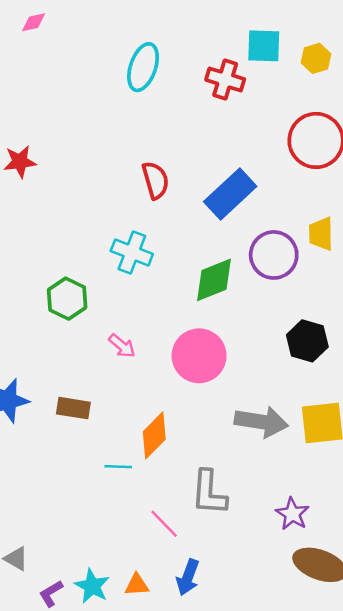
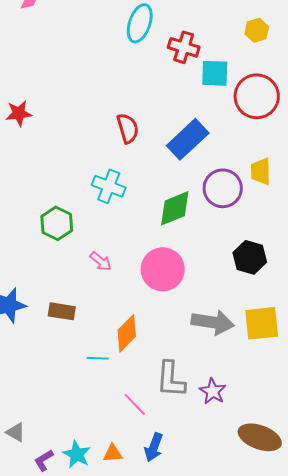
cyan square: (264, 46) -> (215, 73), moved
cyan ellipse: (143, 67) -> (140, 23), moved
purple star: (292, 514) -> (213, 391), moved

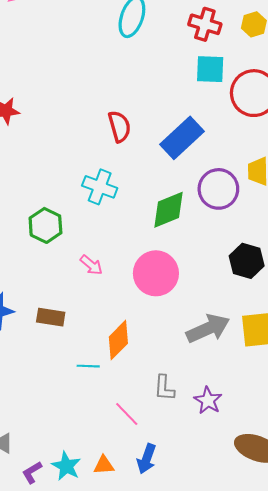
red cross: (184, 47) -> (205, 24), moved
gray arrow: (213, 322) -> (208, 329), turned -33
gray L-shape: (171, 379) -> (164, 388), size x0.7

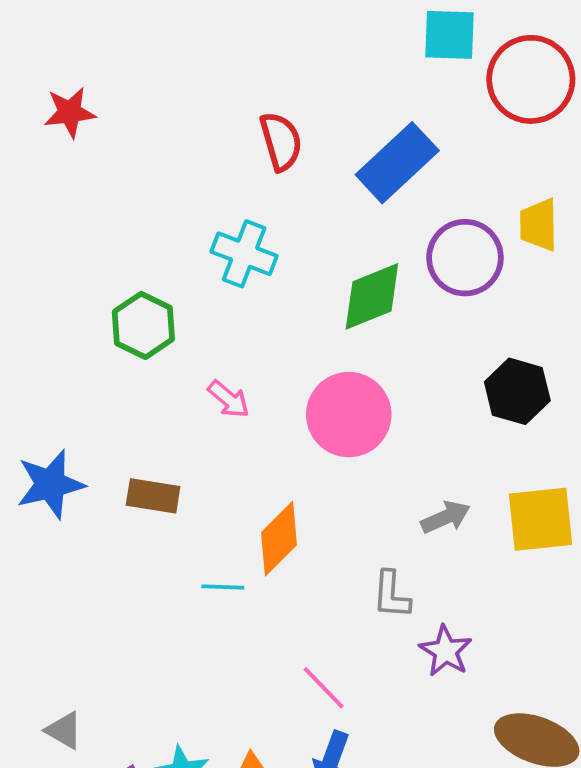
gray arrow: (208, 329) -> (446, 517), size x0.6
gray L-shape: (164, 388) -> (391, 595), moved
pink line: (127, 414) -> (324, 688), moved

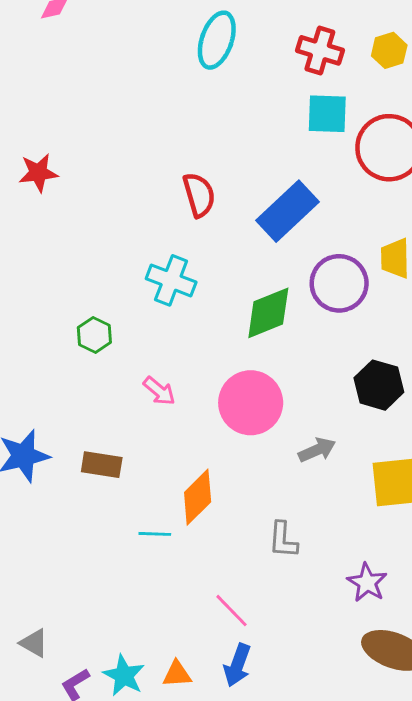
green hexagon: (143, 325) -> (94, 335), size x0.7
gray arrow: (446, 517) -> (317, 450), moved
purple star: (446, 651) -> (367, 583), moved

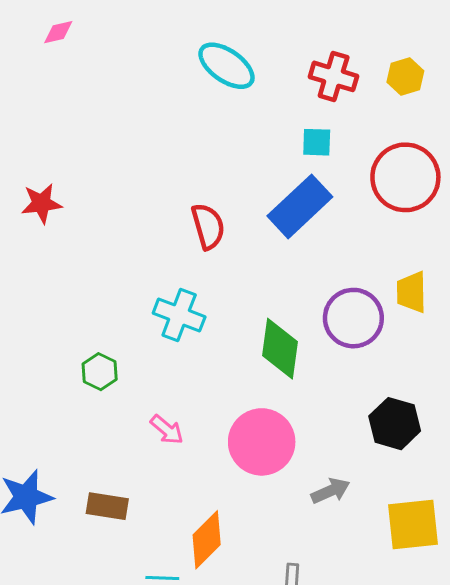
cyan ellipse: (217, 40) -> (226, 66), turned -74
cyan square: (327, 114) -> (317, 142), moved, size x0.7
blue rectangle: (287, 211) -> (300, 206), moved
green diamond: (268, 313) -> (280, 349), turned -60

